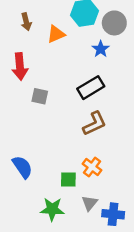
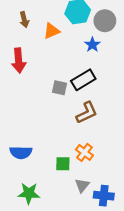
gray square: (40, 96) -> (59, 88), moved
blue semicircle: (22, 167) -> (21, 152), turned 125
green star: (52, 209) -> (29, 193), moved

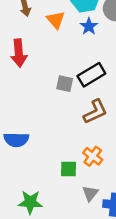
orange triangle: (52, 31) -> (56, 20), turned -48
blue star: (92, 45) -> (89, 26), moved
blue semicircle: (21, 152) -> (16, 140), moved

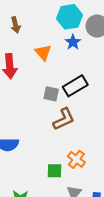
orange triangle: (56, 20) -> (43, 52), moved
brown L-shape: (95, 112) -> (64, 119), moved

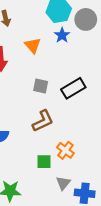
black rectangle: (75, 86) -> (73, 88), moved
brown L-shape: (64, 119) -> (43, 121), moved

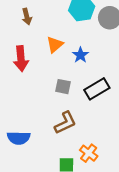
blue star: (62, 35) -> (80, 55), moved
orange triangle: (33, 45) -> (55, 45), turned 30

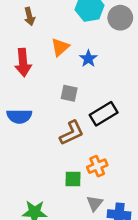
black rectangle: (97, 89) -> (104, 114), moved
blue semicircle: (19, 138) -> (19, 116), moved
orange cross: (89, 153) -> (97, 166), turned 30

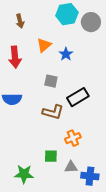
brown L-shape: (72, 133) -> (53, 112), turned 40
green square: (73, 179) -> (51, 156), moved
gray triangle: (95, 203) -> (71, 167), turned 48

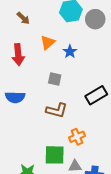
brown arrow: (20, 21) -> (23, 18), turned -32
black rectangle: (78, 97) -> (96, 95), moved
green square: (51, 156) -> (55, 155), size x1.5

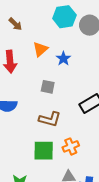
green square: (55, 155) -> (44, 151), moved

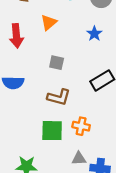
blue star: (63, 59) -> (94, 34), moved
orange cross: (71, 146) -> (81, 126), turned 35

